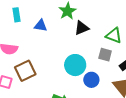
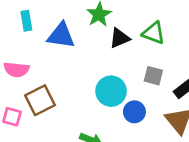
blue triangle: (41, 25) -> (61, 36), size x1.5
green triangle: (114, 35) -> (154, 33), moved

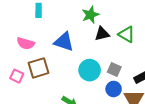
blue triangle: (61, 36) -> (64, 42), moved
gray square: (153, 76) -> (114, 70), moved
blue circle: (134, 112) -> (114, 89), moved

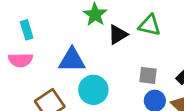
pink semicircle: (26, 43) -> (20, 60), moved
cyan circle: (90, 70) -> (93, 90), moved

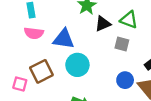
pink semicircle: (20, 60) -> (34, 33), moved
gray square: (148, 75) -> (122, 44), moved

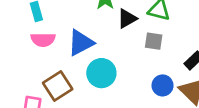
blue triangle: (64, 39) -> (81, 43), turned -30

